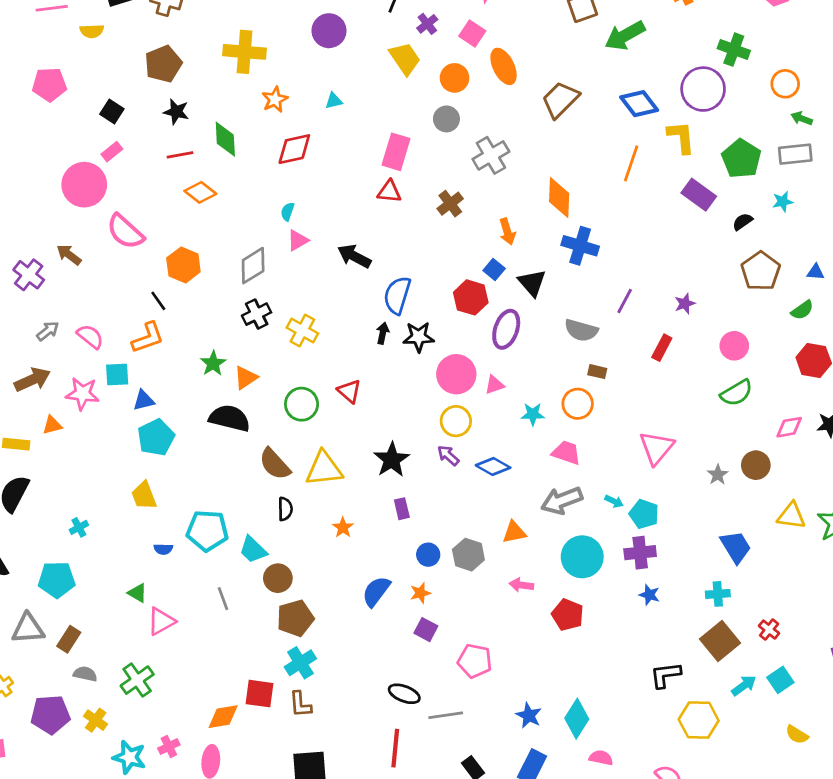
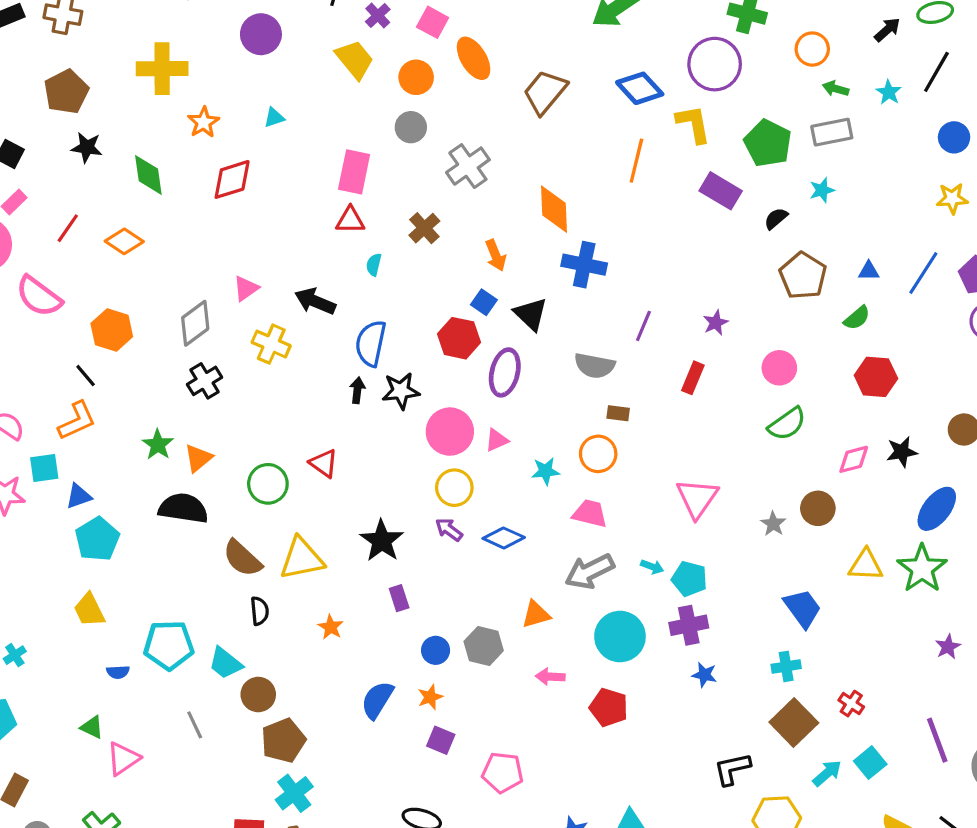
red line: (180, 155) -> (68, 228), moved, turned -40
cyan semicircle: (287, 212) -> (374, 265), moved
yellow cross: (302, 330) -> (271, 344), moved

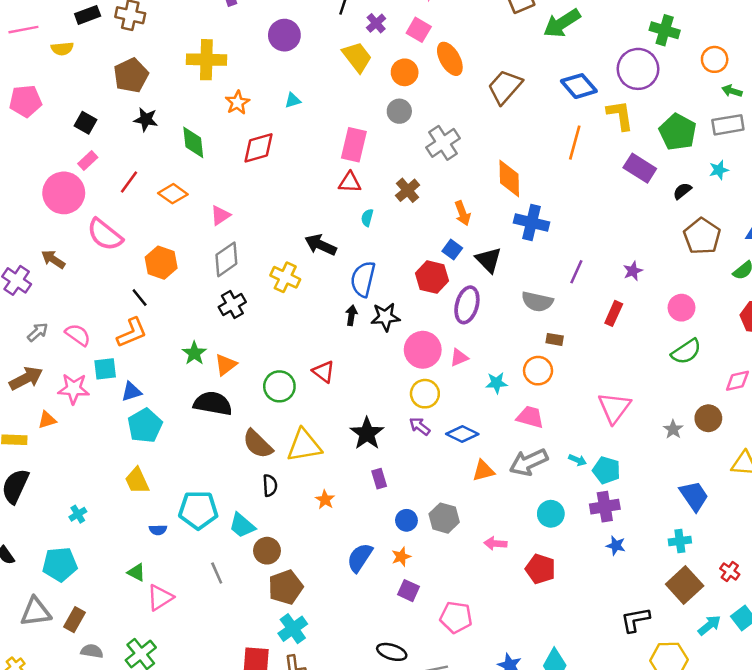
pink triangle: (246, 288) -> (220, 215), moved
orange triangle: (536, 614) -> (483, 471), moved
cyan circle: (620, 637) -> (551, 514), size x0.7

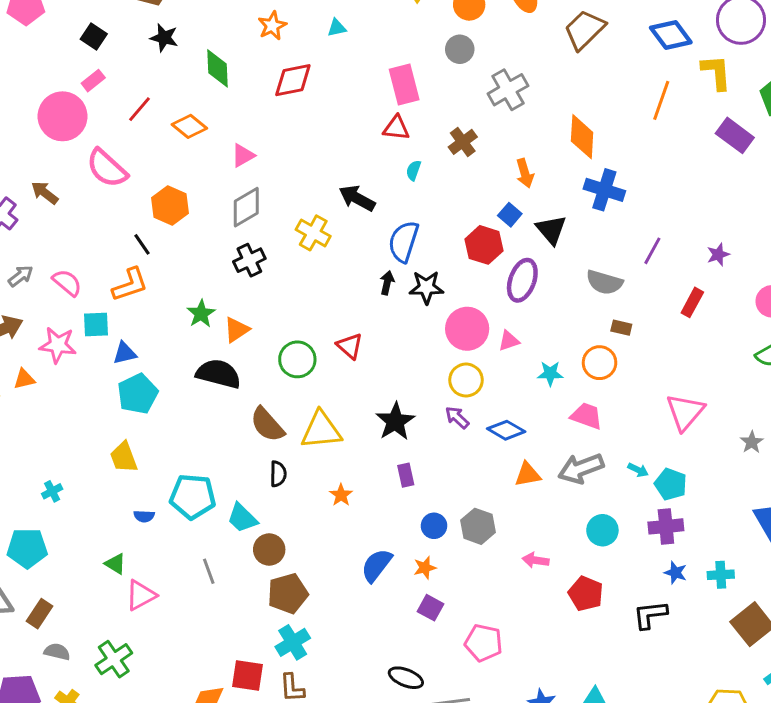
pink rectangle: (354, 145) -> (404, 84), turned -32
cyan cross: (680, 541) -> (721, 575), moved
black L-shape: (635, 620) -> (650, 615), moved

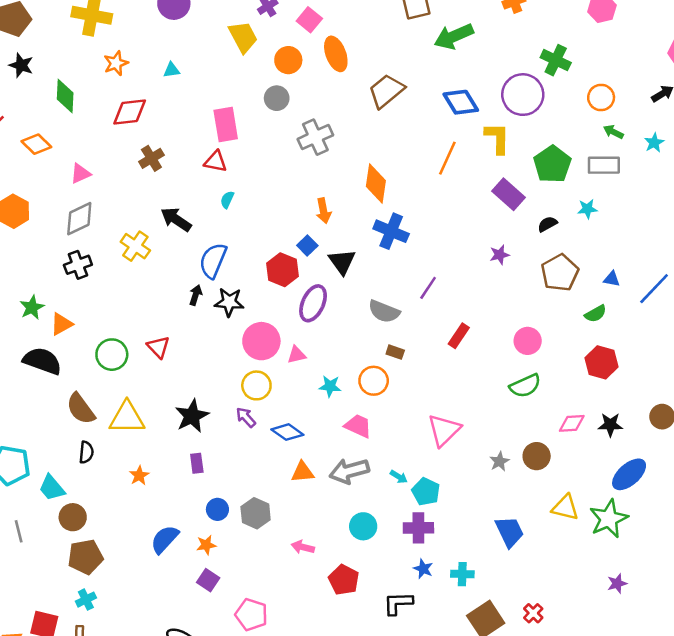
brown cross: (463, 142) -> (151, 158), moved
purple star: (718, 255) -> (500, 255), moved
cyan cross: (293, 642) -> (86, 600), size x0.7

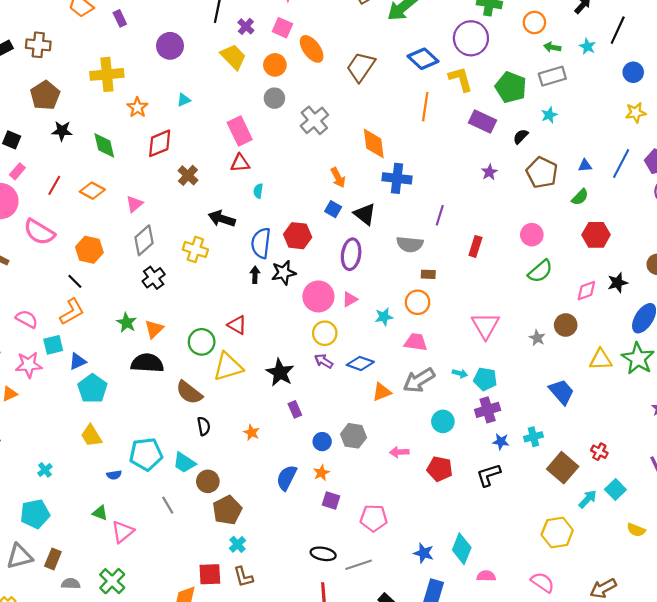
red hexagon: (283, 270) -> (298, 236), moved
yellow triangle: (127, 418) -> (228, 367), moved

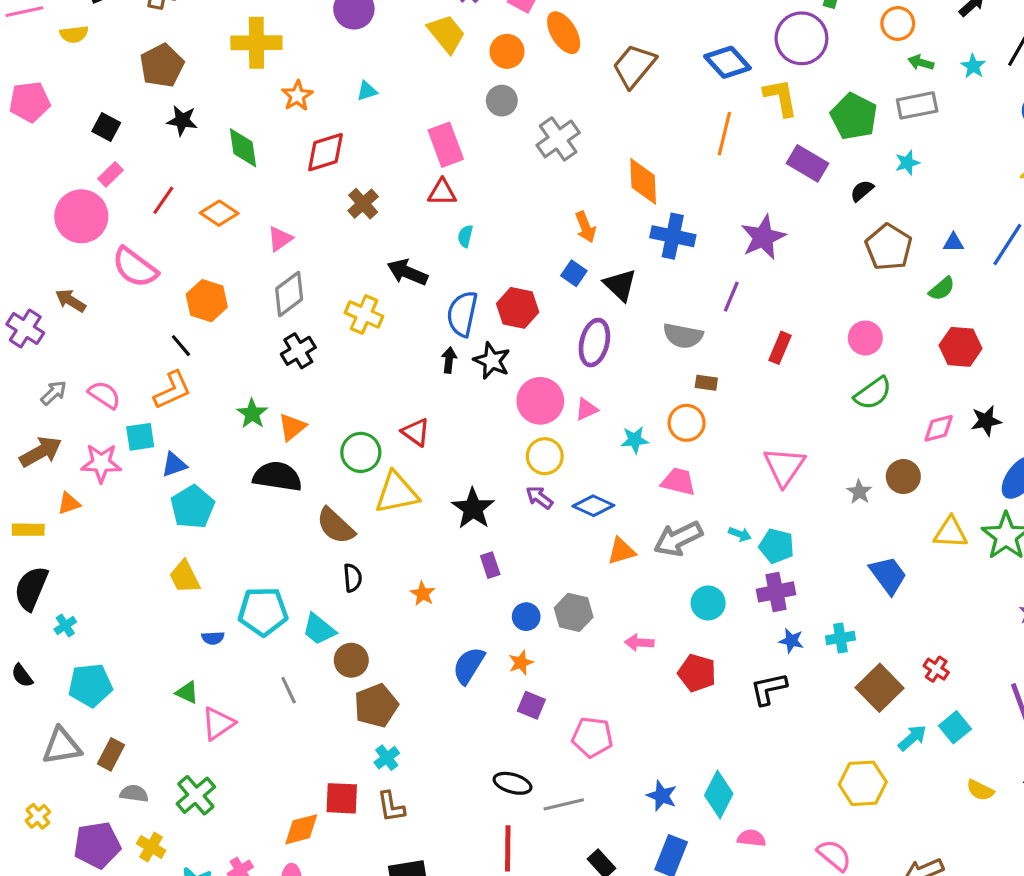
purple star: (489, 172) -> (763, 237), moved, size x1.8
black star: (284, 273) -> (492, 361), turned 30
cyan cross: (45, 470) -> (65, 626), moved

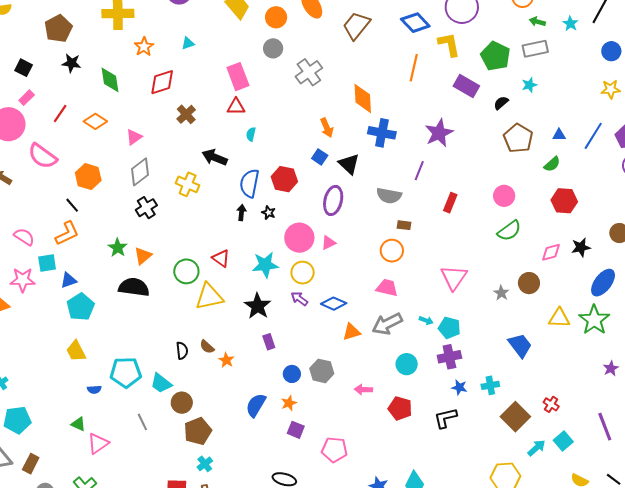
black star: (492, 361) -> (269, 213), size x0.6
cyan star: (635, 440) -> (265, 265), moved, size x1.5
brown semicircle: (336, 526) -> (207, 347), moved, size x0.6

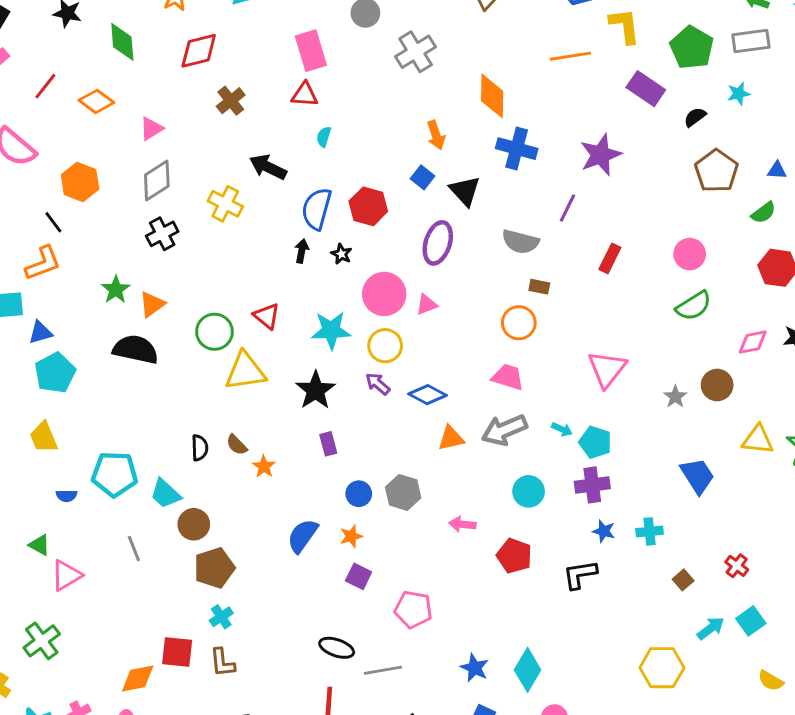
orange line: (414, 68) -> (570, 56), turned 64
brown square: (515, 417) -> (683, 580), size x0.5

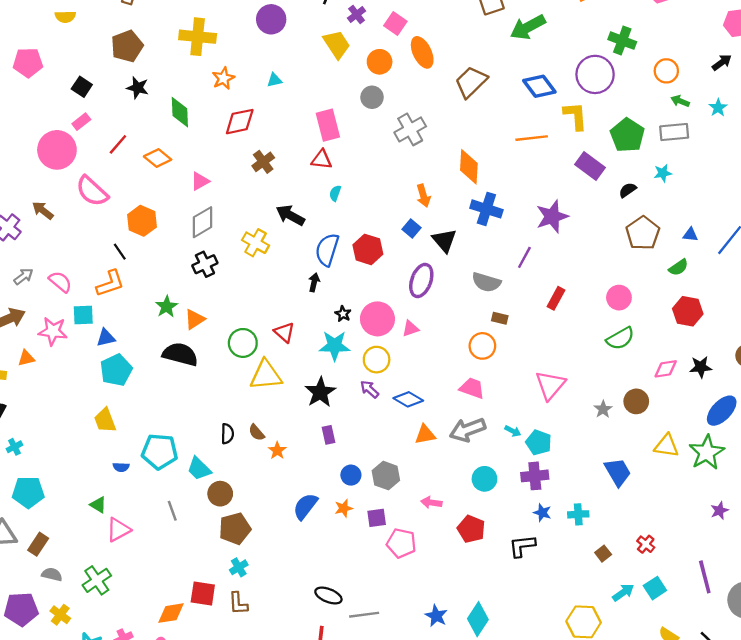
black star: (341, 254) -> (343, 314), moved
purple square: (359, 576) -> (377, 518), moved, turned -36
pink pentagon: (413, 609) -> (401, 543), moved

